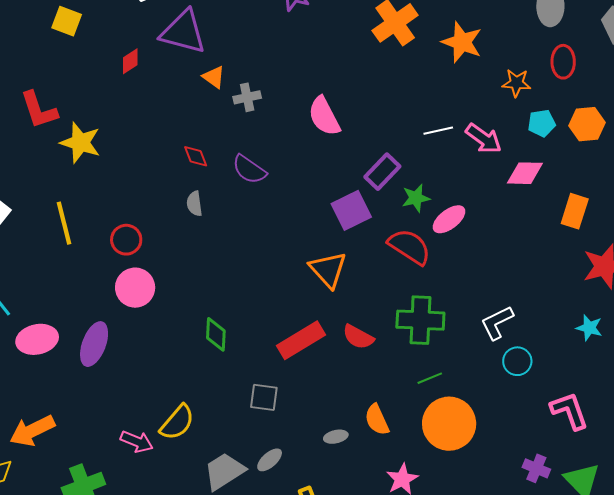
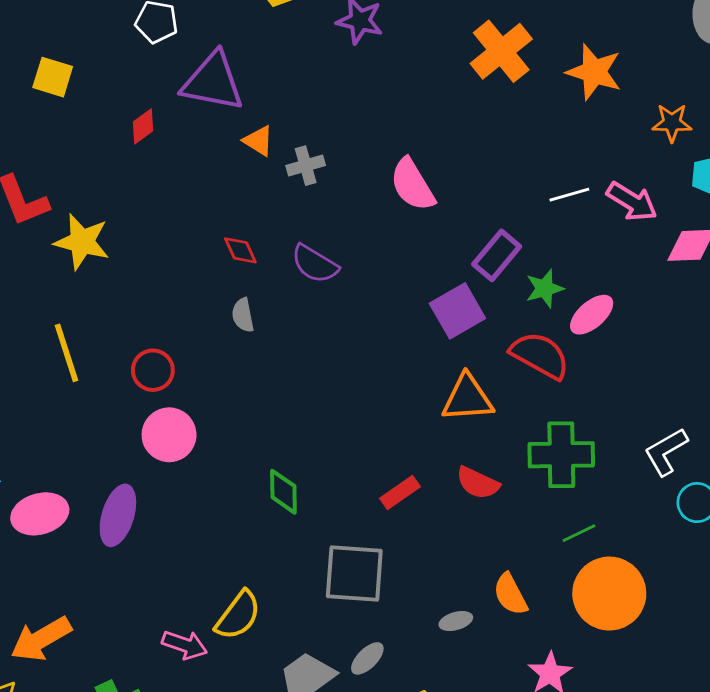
orange triangle: (328, 270) -> (467, 398), moved, turned -48
red rectangle: (301, 340) -> (400, 492), size x0.6
gray square: (264, 397) -> (354, 574), size x1.6

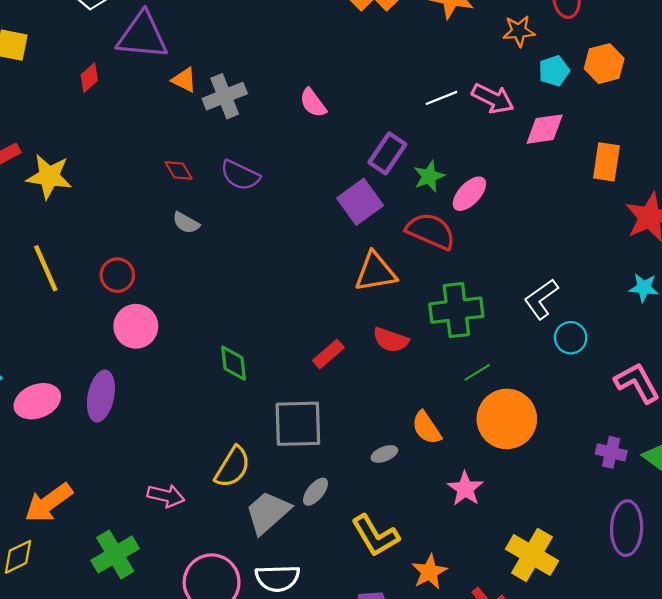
gray cross: (306, 166) -> (225, 96), size x1.4
pink semicircle: (412, 185) -> (313, 103), size x0.7
gray semicircle: (243, 315) -> (186, 223), turned -44
yellow semicircle: (238, 615) -> (233, 467), moved

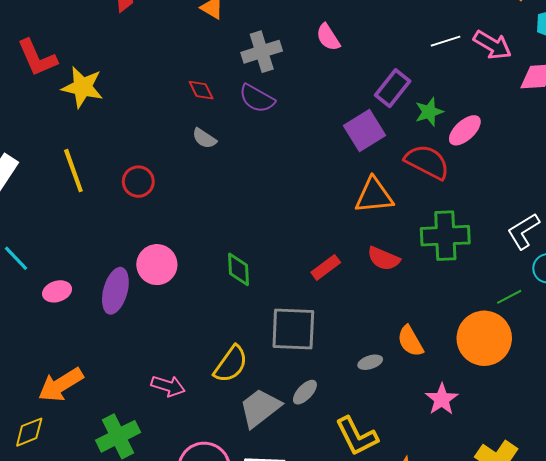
gray cross: (225, 96) -> (262, 52), moved
pink circle: (136, 326) -> (157, 265), moved
green line: (477, 372) -> (509, 297), moved
pink ellipse: (37, 401) -> (57, 291), size x0.7

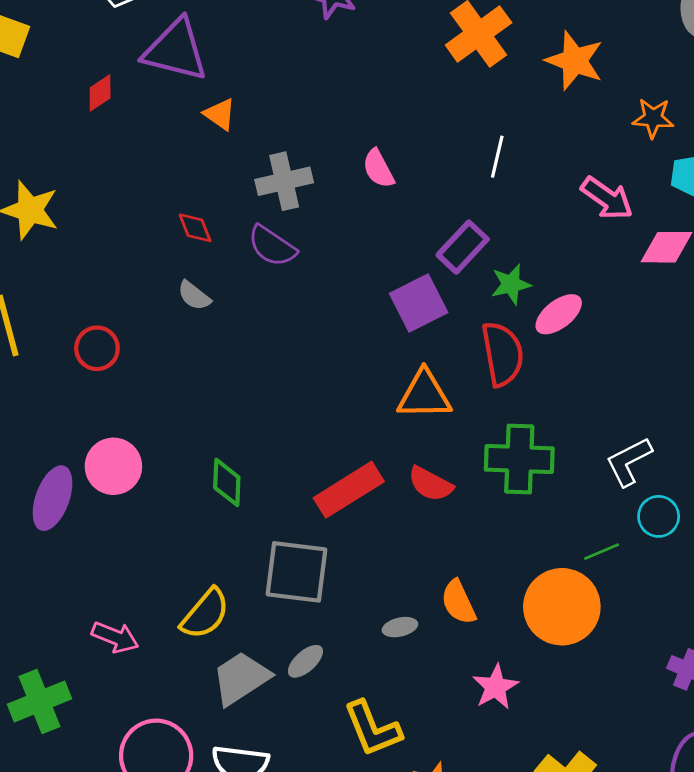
white line: (446, 41) -> (497, 157), moved, turned -64
red semicircle: (427, 162) -> (502, 354), turned 48
red rectangle: (326, 267) -> (349, 490), size x1.6

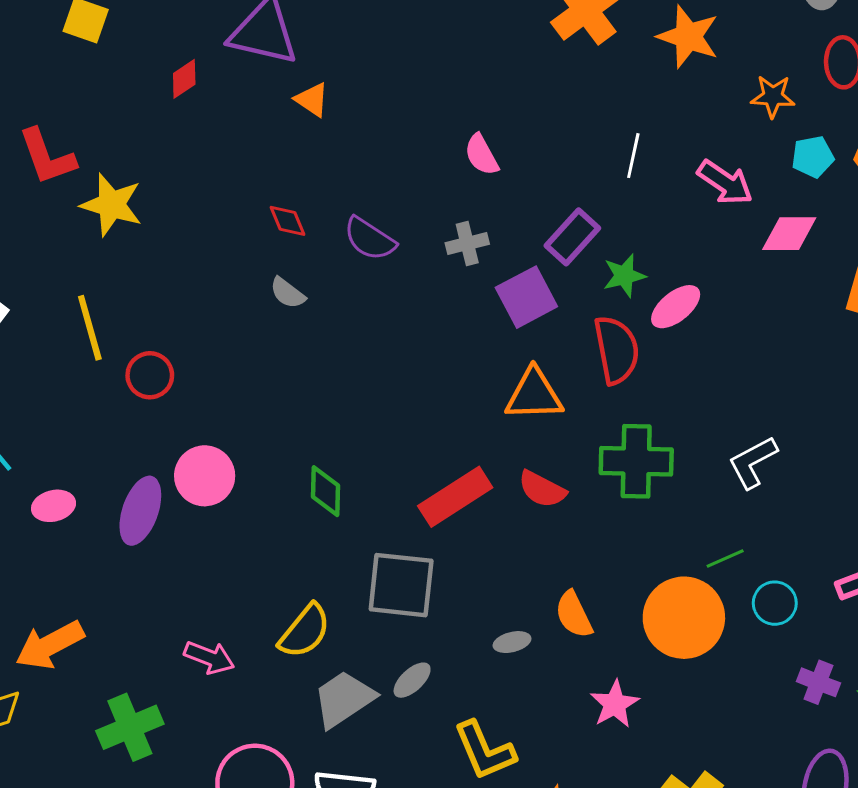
white line: (497, 157) -> (633, 156), moved
gray cross: (284, 181) -> (467, 244), moved, size x0.7
red circle: (97, 348) -> (150, 375), moved
cyan circle: (659, 516) -> (775, 603), moved

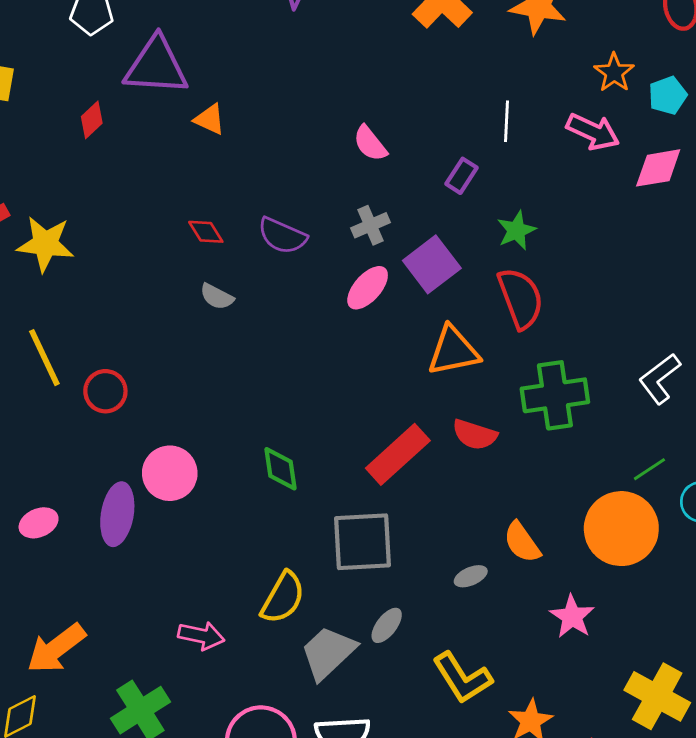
orange star: (773, 96) -> (614, 73), moved, turned -30
purple rectangle: (572, 237) -> (462, 176), moved, size x0.7
pink ellipse: (676, 307) -> (368, 288), moved

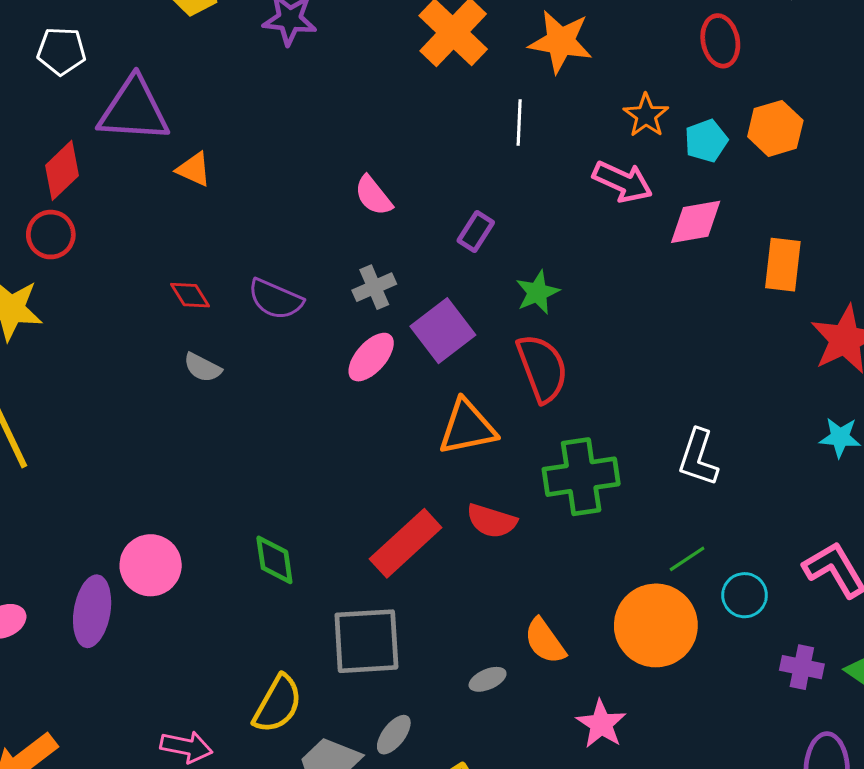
red diamond: (92, 120) -> (62, 170), size x1.4
white line: (506, 121) -> (519, 123), moved
white L-shape: (660, 379) -> (698, 458), turned -34
red circle: (105, 391) -> (51, 235), moved

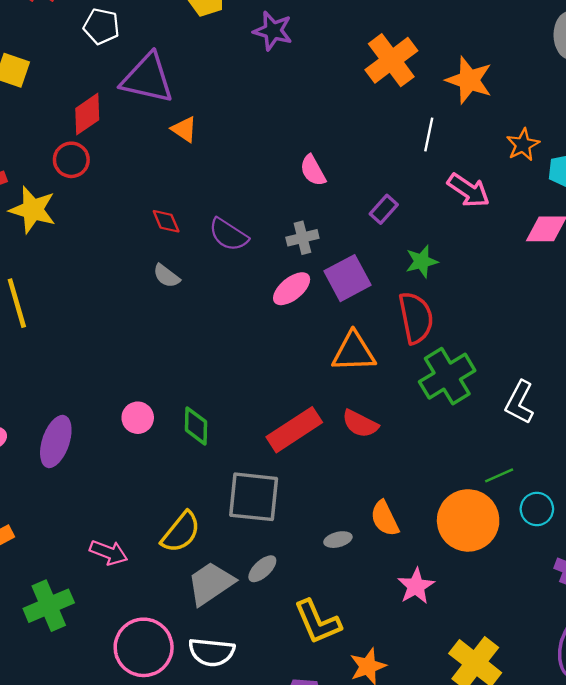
pink arrow: (623, 182) -> (469, 190), moved
green cross: (581, 477) -> (447, 376), moved, turned -32
pink circle: (151, 565) -> (138, 418), moved, size x0.7

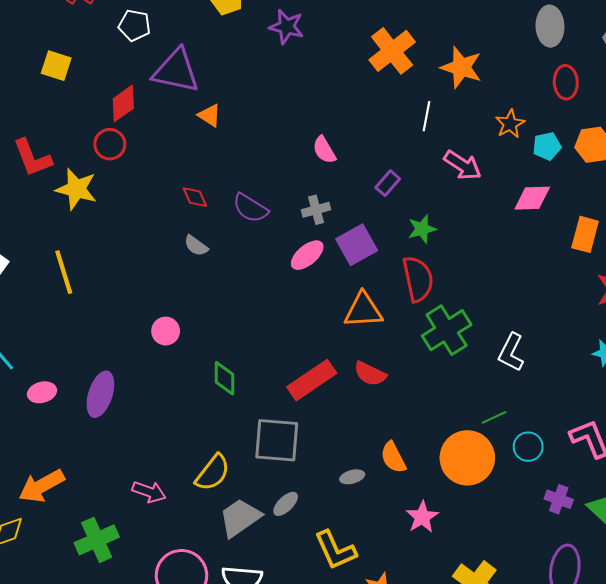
pink circle: (138, 418) -> (166, 331), moved

